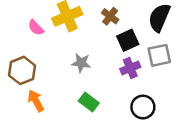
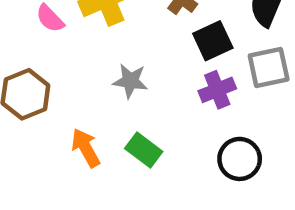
orange arrow: (36, 101) -> (86, 148), moved

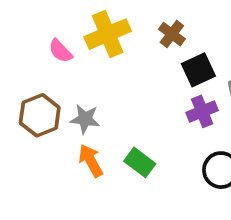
gray star: (130, 81) -> (85, 119), moved

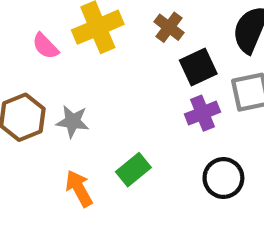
orange arrow: (91, 161) -> (79, 188), moved
green rectangle: (140, 162) -> (133, 170), turned -76

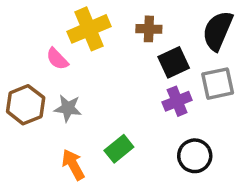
brown cross: (169, 27) -> (149, 29), turned -35
pink semicircle: (45, 46) -> (57, 59), moved

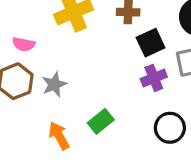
pink semicircle: (57, 59) -> (24, 44), moved, turned -35
gray star: (68, 108) -> (54, 84), turned -30

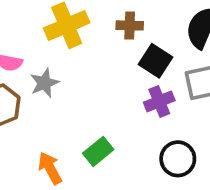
black square: (151, 43) -> (156, 61), turned -32
gray star: (54, 84) -> (44, 83), moved

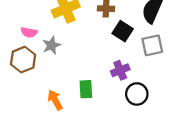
purple cross: (159, 101) -> (120, 70), moved
green rectangle: (98, 151) -> (86, 89), turned -54

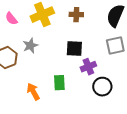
black square: (123, 31) -> (74, 49), moved, turned -30
pink semicircle: (29, 32) -> (11, 19), moved, turned 40

